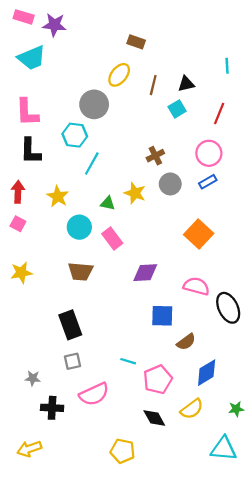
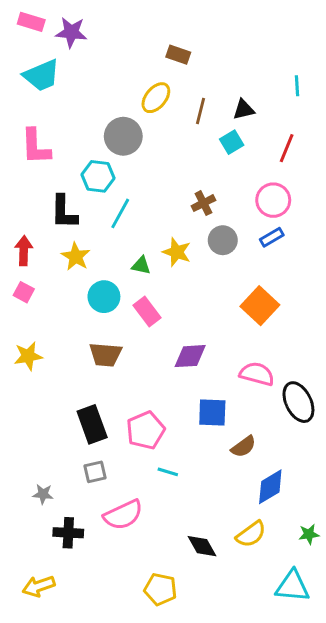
black L-shape: (30, 151) -> (64, 212), moved
pink pentagon: (158, 379) -> (146, 430), moved

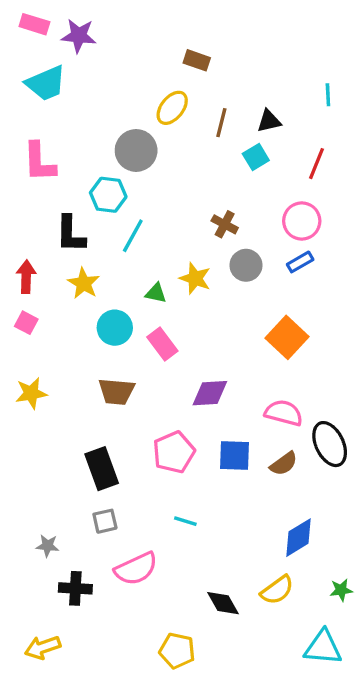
brown cross: (203, 203) -> (225, 224), turned -35
pink pentagon: (146, 430) -> (174, 452), moved
brown semicircle: (244, 447) -> (284, 464), moved

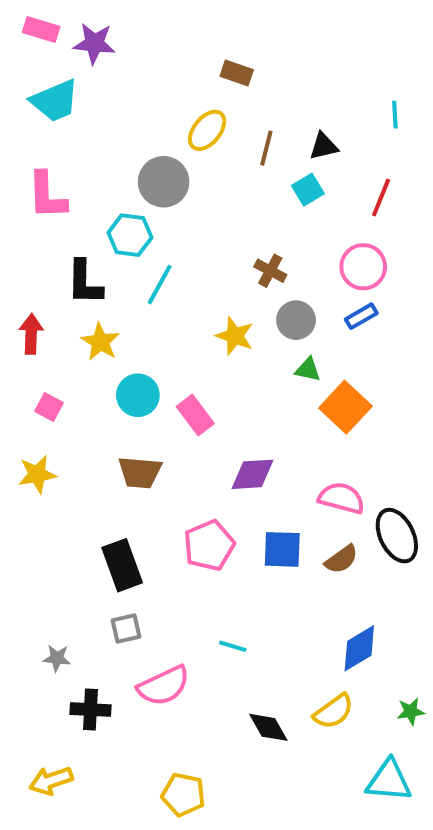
green triangle: (156, 293) -> (308, 370), moved
pink square: (26, 323) -> (49, 407), moved
cyan line: (185, 521) -> (233, 646), moved
yellow pentagon: (177, 651) -> (183, 795), moved

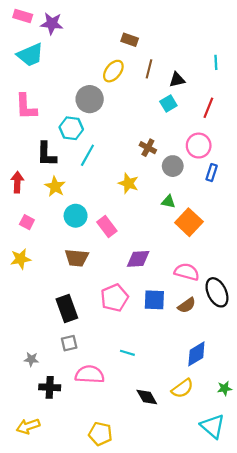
brown line: (266, 148) -> (149, 69), moved
blue rectangle: (361, 316) -> (212, 173), moved, turned -42
gray circle: (296, 320) -> (173, 166), moved
pink semicircle: (164, 686) -> (90, 374), turned -152
cyan triangle: (389, 781) -> (213, 426), turned 36

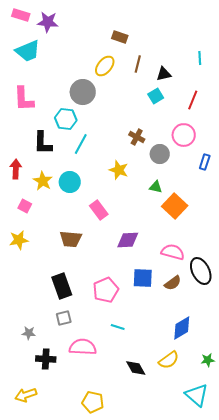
blue rectangle: (212, 173) -> (205, 162), moved
yellow star: (55, 187) -> (43, 181), moved
cyan circle: (76, 216) -> (70, 182), moved
pink pentagon: (114, 298) -> (106, 290), moved

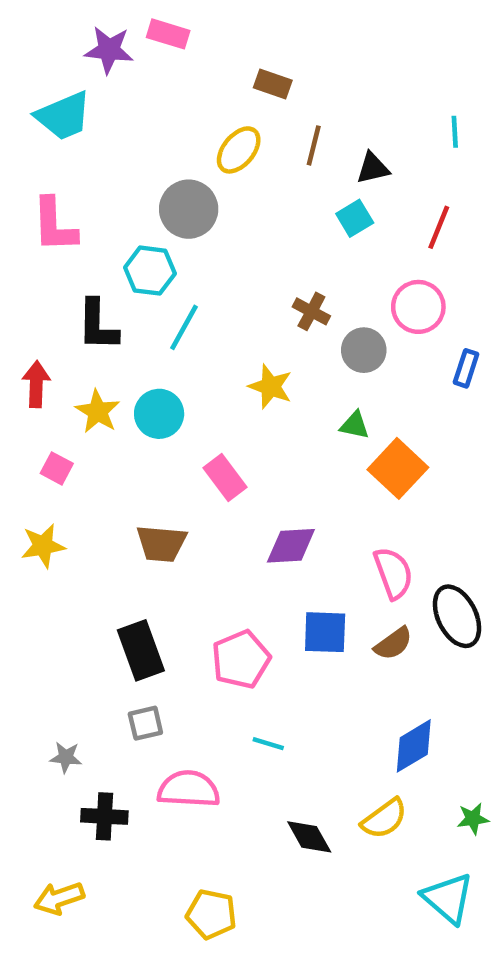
pink rectangle: (21, 15) -> (168, 34), moved
pink semicircle: (173, 252) -> (393, 573), turned 55

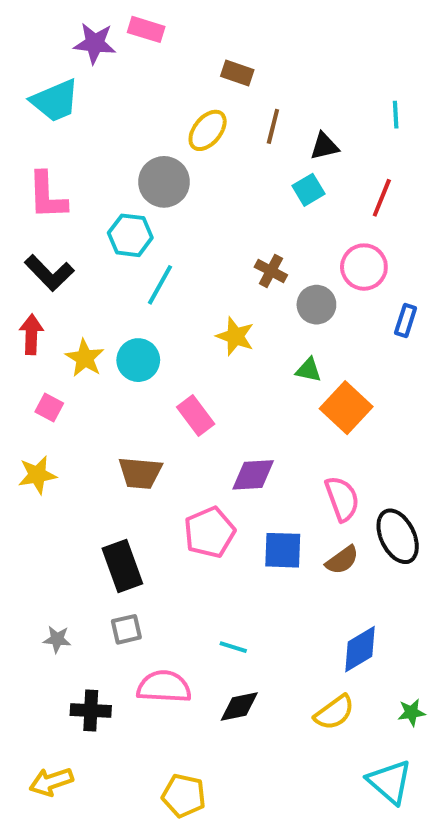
black L-shape: (98, 325) -> (49, 273), moved, turned -45
pink pentagon: (241, 659) -> (210, 532), moved
gray star: (66, 757) -> (57, 639), moved
black diamond: (309, 837) -> (239, 707), moved, turned -72

